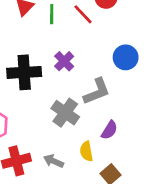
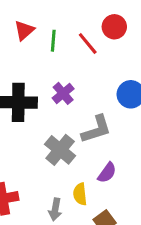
gray arrow: (53, 161) -> (55, 209), moved, turned -108

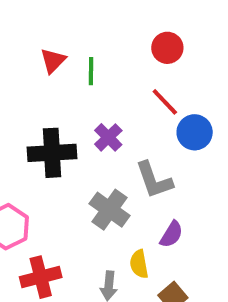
red line: (88, 43) -> (165, 102), moved
gray L-shape: (96, 129) -> (154, 180), turned 92

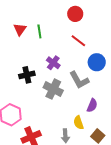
blue circle: (195, 132) -> (97, 62), moved
black cross: (52, 153) -> (27, 75), size x0.7
gray cross: (110, 210) -> (53, 89), moved

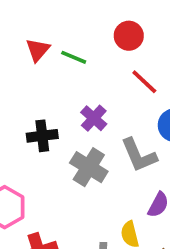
red circle: (75, 14) -> (129, 36), moved
green line: (39, 31) -> (74, 57), turned -64

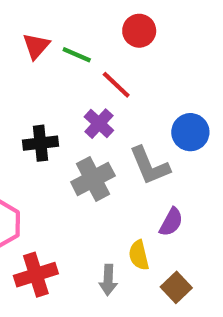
red line: (144, 82) -> (116, 85), moved
gray cross: (89, 167) -> (93, 179), turned 30

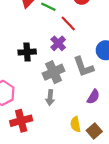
yellow semicircle: (139, 255) -> (75, 124), moved
gray arrow: (108, 280) -> (50, 98), moved

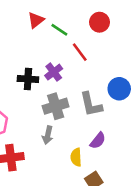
purple cross: (58, 43) -> (54, 72), moved
yellow semicircle: (75, 124) -> (76, 157), moved

